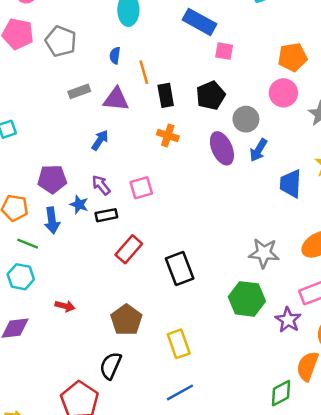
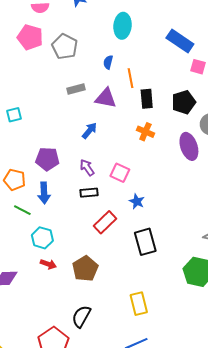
pink square: (141, 188) -> (120, 173), turned 36
blue star: (79, 204) -> (137, 201), moved
cyan hexagon: (21, 277) -> (42, 238), moved
brown pentagon: (126, 320) -> (85, 269), moved

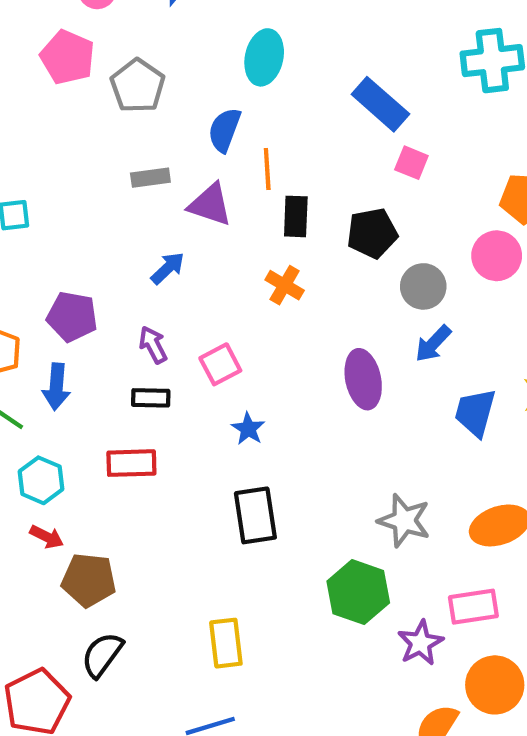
blue semicircle: (108, 62) -> (224, 130), size x1.5
purple ellipse: (189, 146) -> (363, 379), moved
pink square: (120, 173) -> (220, 364), turned 30
red rectangle: (105, 222) -> (131, 463), moved, turned 35
brown pentagon: (85, 269) -> (89, 580), moved, turned 30

